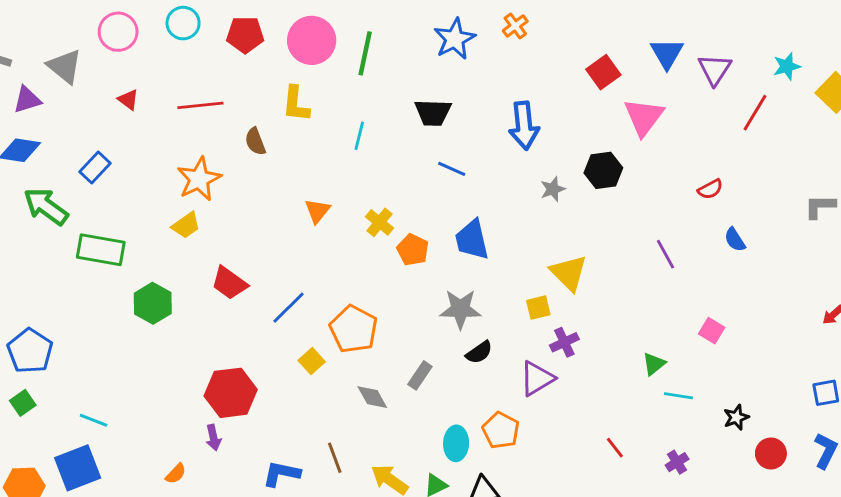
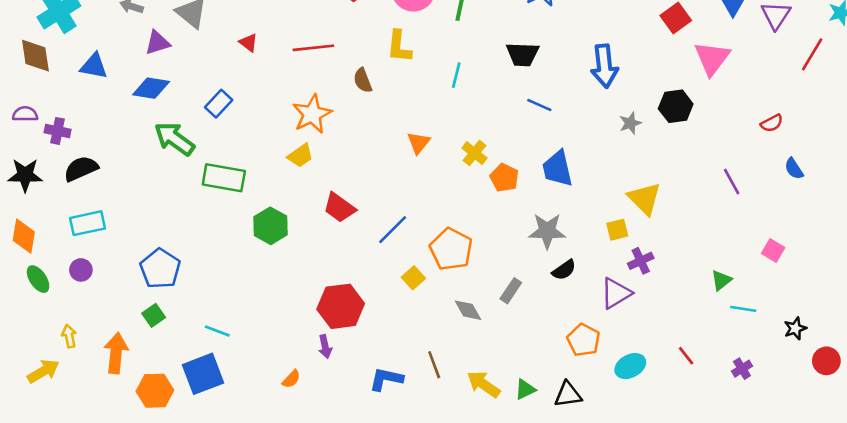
cyan ellipse: (456, 443) -> (630, 366), moved, turned 60

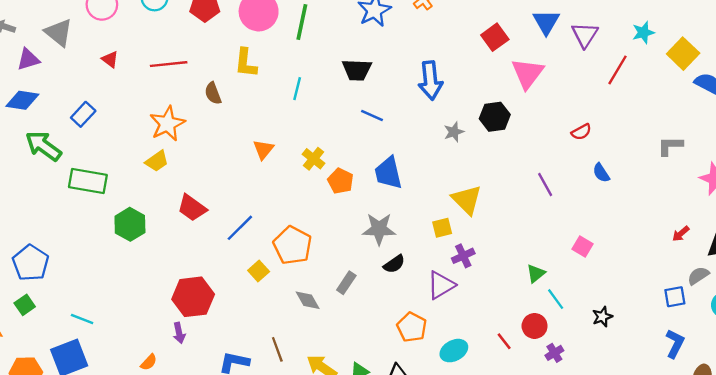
cyan line: (743, 309) -> (556, 299), turned 45
red circle: (826, 361) -> (535, 326), moved

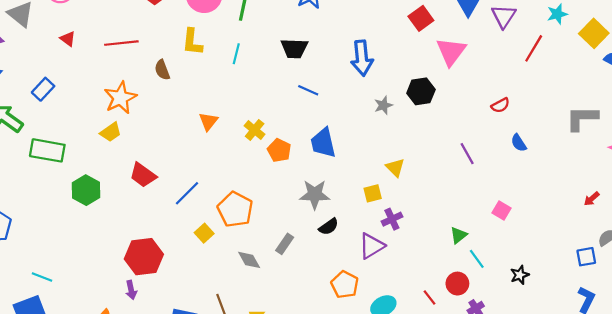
cyan line: (297, 89) -> (236, 54), moved
gray L-shape: (670, 146) -> (582, 118), size x1.4
yellow triangle: (467, 200) -> (395, 168), size x0.7

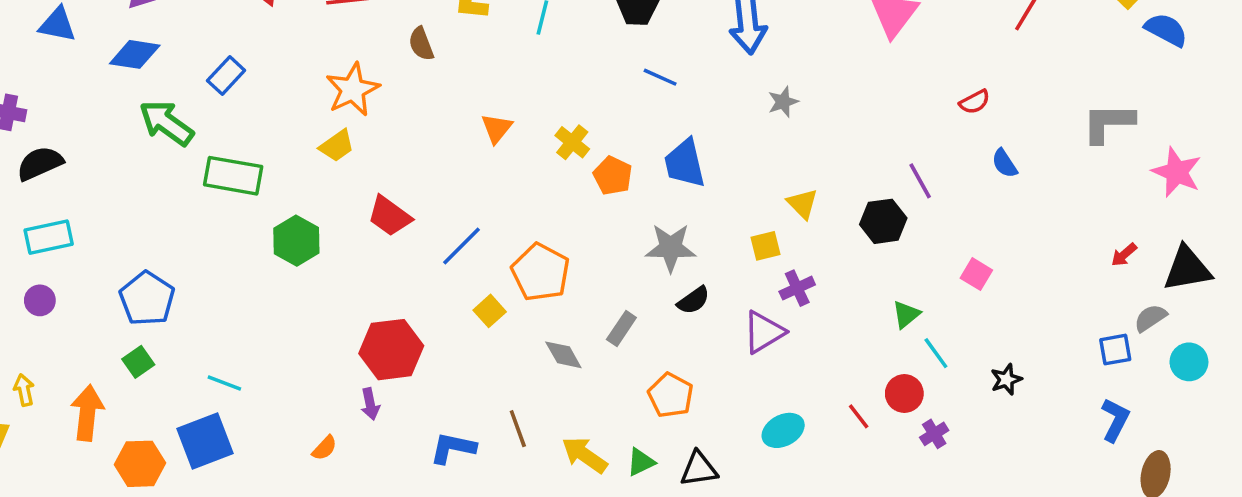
black hexagon: (421, 91) -> (883, 221), moved
orange pentagon: (345, 285) -> (671, 395), moved

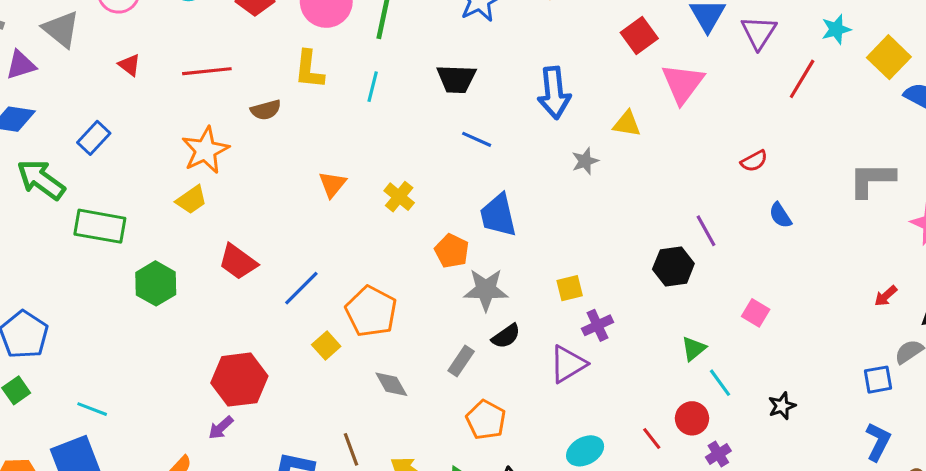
brown semicircle: (421, 44) -> (266, 110), turned -84
orange pentagon: (613, 176) -> (452, 251), moved
yellow triangle: (802, 204) -> (627, 124), moved, turned -36
gray rectangle: (621, 329) -> (461, 361), moved
purple arrow: (370, 404) -> (221, 428), turned 60

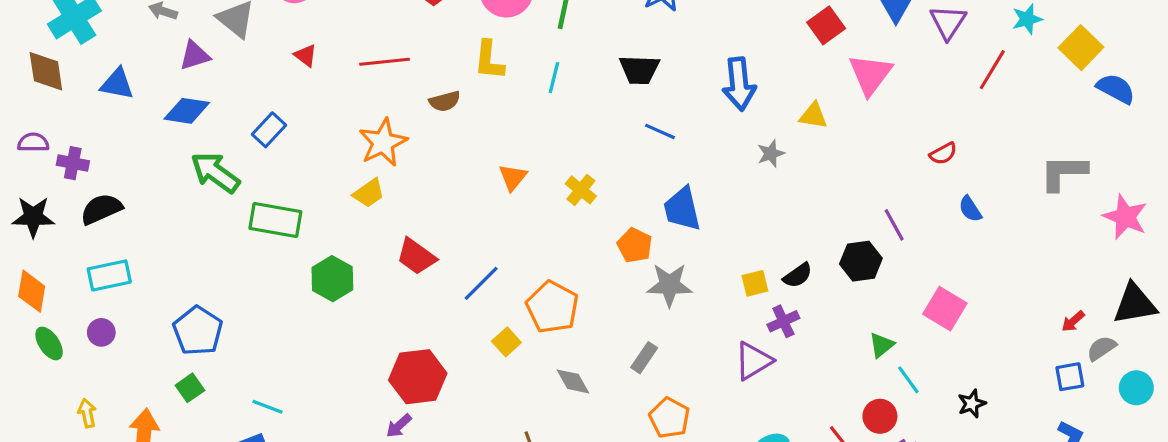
red arrow: (886, 296) -> (1073, 321), moved
pink square: (756, 313) -> (945, 309), size x1.5
black semicircle: (506, 336) -> (798, 275), moved

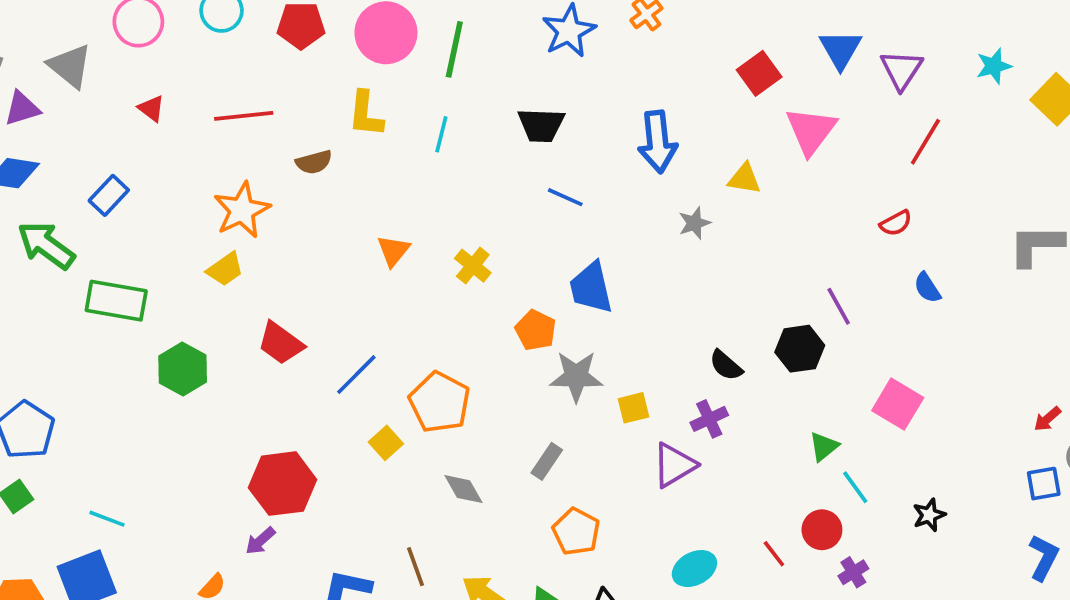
red line: (992, 70) -> (925, 142), moved
black semicircle: (798, 275) -> (726, 365), turned 76
yellow square: (755, 283) -> (634, 408), moved

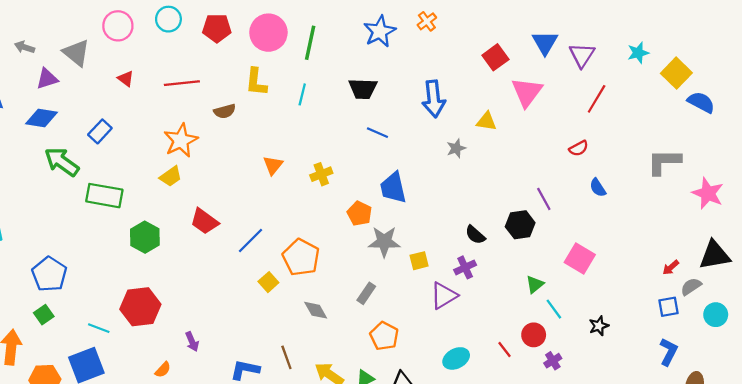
yellow cross: (473, 266) -> (321, 174), turned 30
red hexagon: (282, 484) -> (140, 307), moved
purple arrow: (260, 541) -> (192, 342), turned -72

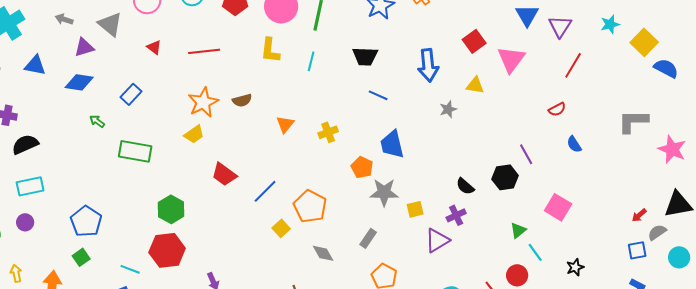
red square: (495, 57) -> (474, 41), moved
brown semicircle: (225, 111) -> (242, 100), moved
green arrow: (62, 162) -> (97, 121), size x0.5
green hexagon: (145, 237) -> (171, 209), moved

